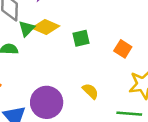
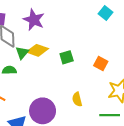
yellow semicircle: (90, 91) -> (77, 99), turned -144

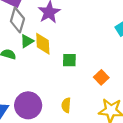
yellow diamond: (37, 50) -> (43, 44), turned 50

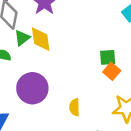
green square: (69, 60) -> (108, 57), moved
purple circle: (28, 105) -> (32, 88), moved

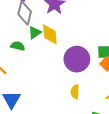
purple circle: (32, 88) -> (77, 59), moved

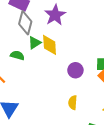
purple circle: (77, 59) -> (75, 70), size x0.6

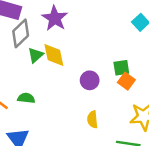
gray diamond: (25, 23) -> (21, 33), turned 40
green semicircle: (17, 55) -> (26, 98), moved

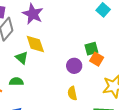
green triangle: (36, 55) -> (22, 58), moved, turned -32
purple circle: (90, 80) -> (74, 66), moved

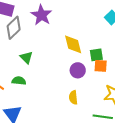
yellow diamond: (35, 44) -> (73, 44), moved
orange square: (97, 59) -> (101, 66), turned -32

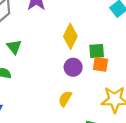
yellow diamond: (73, 44) -> (70, 36), turned 35
yellow semicircle: (73, 97) -> (65, 99), turned 32

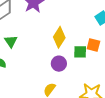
orange square: (100, 64) -> (93, 45), moved

